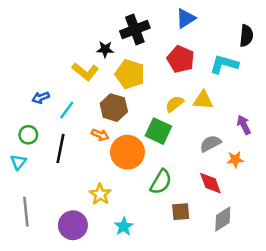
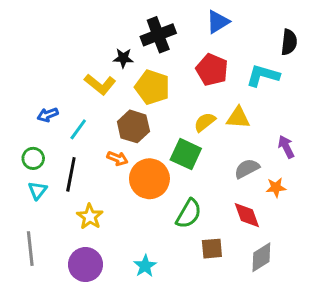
cyan triangle: (18, 162) -> (38, 190), moved
yellow star: (100, 194) -> (90, 217), moved

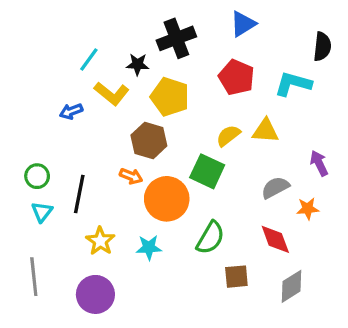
blue arrow: (48, 115) -> (71, 111), moved
cyan line: (78, 129) -> (89, 59), moved
cyan star: (145, 266) -> (149, 247), moved, turned 30

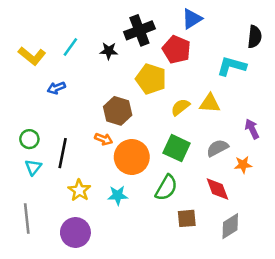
red pentagon: (236, 77) -> (177, 50), moved
yellow L-shape: (112, 94) -> (32, 56), moved
yellow pentagon: (170, 97) -> (151, 79), moved
green square: (207, 171) -> (177, 148), moved

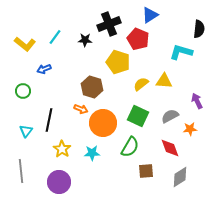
green circle: (29, 139) -> (23, 91), moved

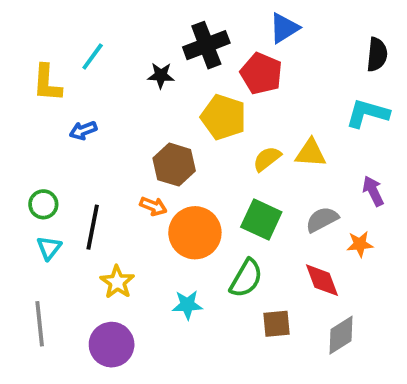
cyan line: (55, 37) -> (93, 56), moved
yellow L-shape: (25, 44) -> (47, 83), turned 55
cyan L-shape: (181, 52) -> (367, 113), moved
green circle: (23, 91) -> (43, 204), moved
cyan star: (92, 153) -> (187, 305), moved

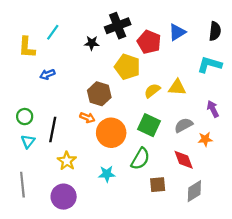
blue triangle: (284, 28) -> (177, 32), moved

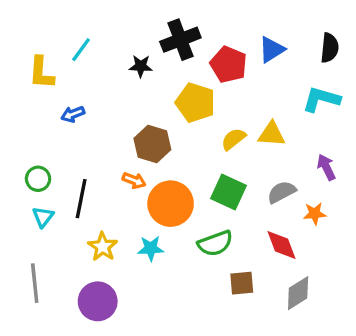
green semicircle: (140, 159) -> (215, 243), turned 40
cyan star: (107, 174) -> (151, 248), moved

